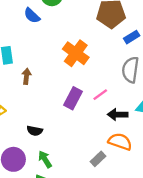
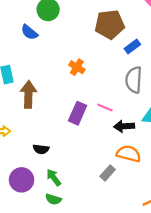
orange cross: (76, 53) -> (77, 67), size x0.6
brown arrow: (26, 76) -> (28, 94), size x1.6
pink line: (100, 95) -> (105, 107), turned 63

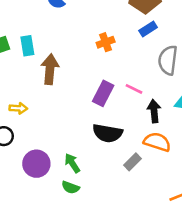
blue rectangle: (132, 47) -> (148, 29), moved
orange cross: (77, 67) -> (106, 42), turned 35
black arrow: (124, 126) -> (154, 111), turned 84
black semicircle: (41, 149) -> (107, 133), moved, size x1.6

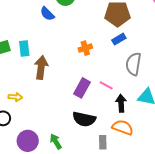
gray rectangle: (132, 162) -> (103, 142), turned -48

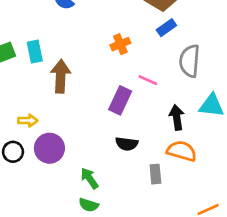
pink line: (106, 85) -> (148, 80), moved
black semicircle: (84, 119) -> (127, 144), size x0.7
purple circle: (28, 141) -> (49, 148), moved

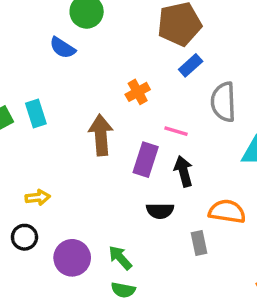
brown arrow: (61, 76) -> (101, 135), moved
black arrow: (177, 117) -> (183, 171), moved
purple circle: (49, 148) -> (72, 258), moved

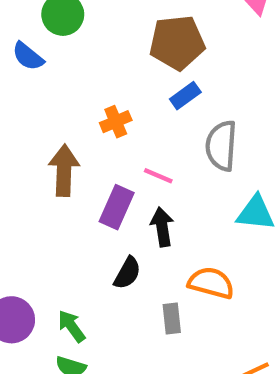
black semicircle: (160, 211) -> (127, 273), turned -68

